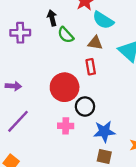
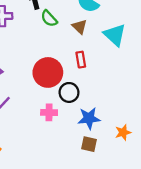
brown triangle: (95, 43) -> (80, 27), turned 35
red rectangle: (91, 67) -> (81, 60), moved

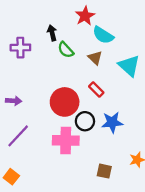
red rectangle: (81, 60) -> (96, 89), turned -35
pink cross: (49, 112) -> (66, 140), size x1.6
blue star: (89, 118) -> (112, 122), moved

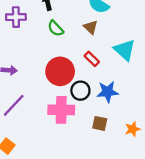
green semicircle: (66, 50) -> (56, 28), moved
cyan triangle: (129, 66) -> (125, 50), moved
brown square: (104, 171) -> (100, 123), moved

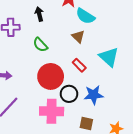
green semicircle: (56, 28) -> (40, 45), moved

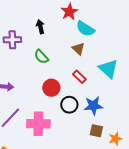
red circle: (51, 76) -> (51, 88), size x0.7
pink cross: (52, 111) -> (38, 124), moved
brown square: (86, 124) -> (96, 131), moved

